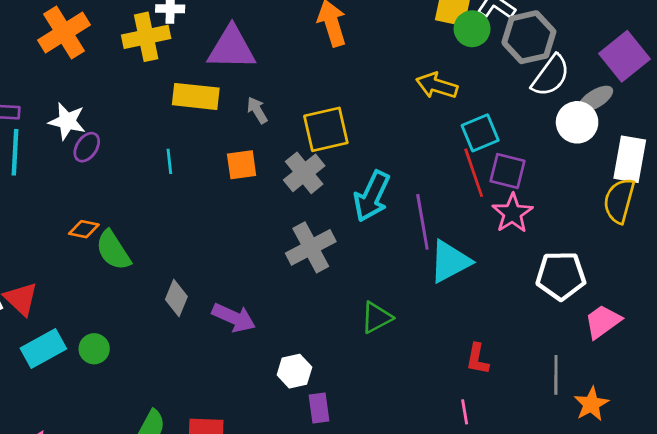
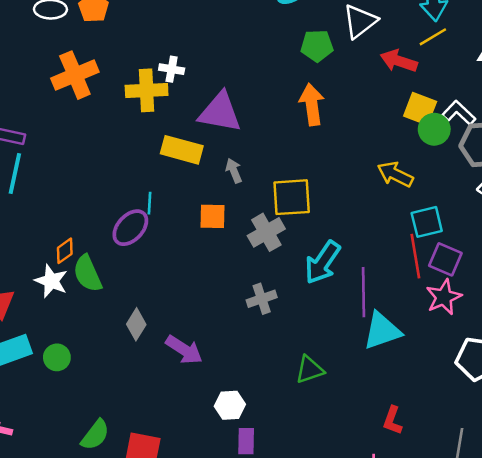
white star: (67, 121) -> (51, 281), moved
purple ellipse: (87, 147) -> (130, 228), moved, size x1.4
orange diamond: (84, 229) -> (65, 251), turned -56
gray cross: (311, 247) -> (262, 299), size x0.7

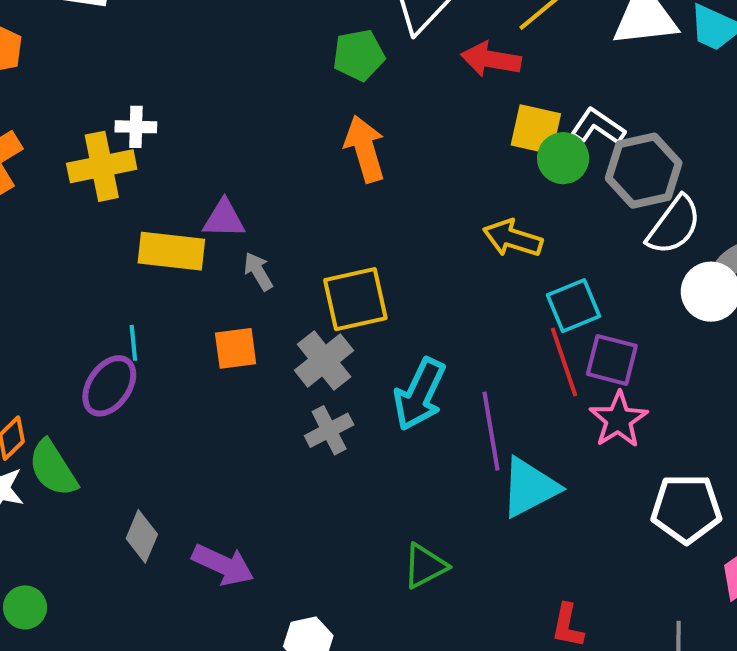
purple triangle: (220, 112) -> (224, 219), moved, size x0.6
gray cross: (262, 299) -> (329, 430), moved

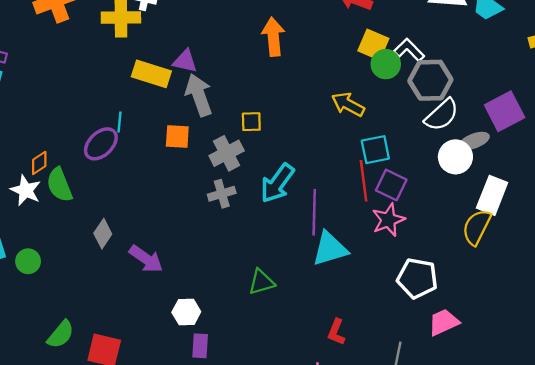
gray arrow: (258, 271) -> (199, 95), size x1.8
yellow square: (355, 299) -> (251, 122), size x0.6

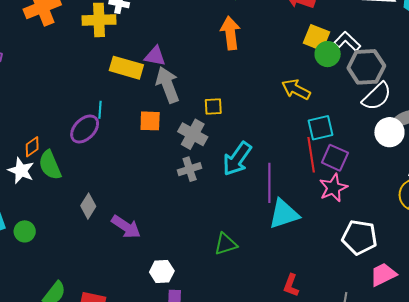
gray cross: (227, 153) -> (193, 134), turned -32

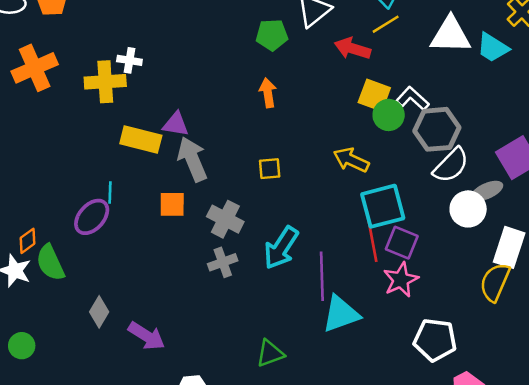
orange arrow: (230, 33) -> (268, 93), size x0.7
yellow square: (213, 107) -> (270, 169), moved
cyan square: (321, 128) -> (383, 206), size x1.4

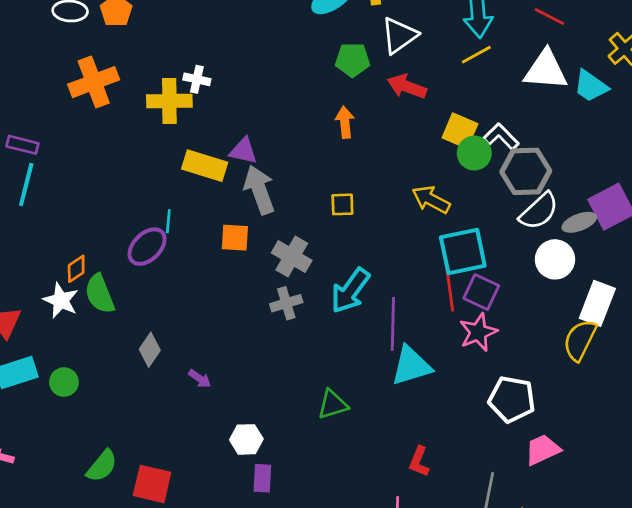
red arrow: (352, 48) -> (407, 87), moved
gray ellipse: (487, 191) -> (579, 222), moved
purple arrow: (147, 336) -> (200, 379), size x0.6

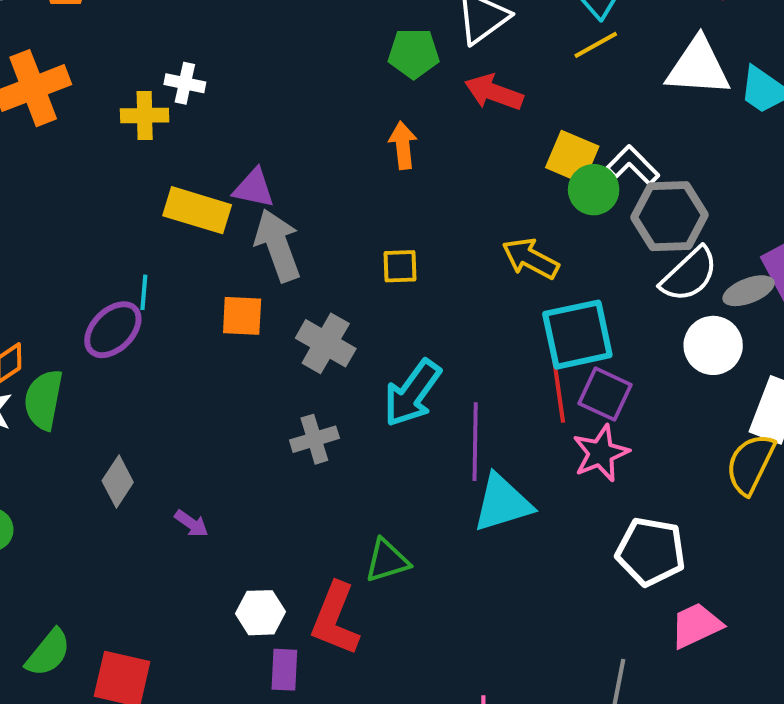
yellow cross: (169, 101) -> (145, 115), size x0.7
green semicircle: (100, 294) -> (44, 400), turned 33
gray cross: (286, 303) -> (314, 439), moved
red L-shape: (419, 462) -> (335, 619), moved, size x1.6

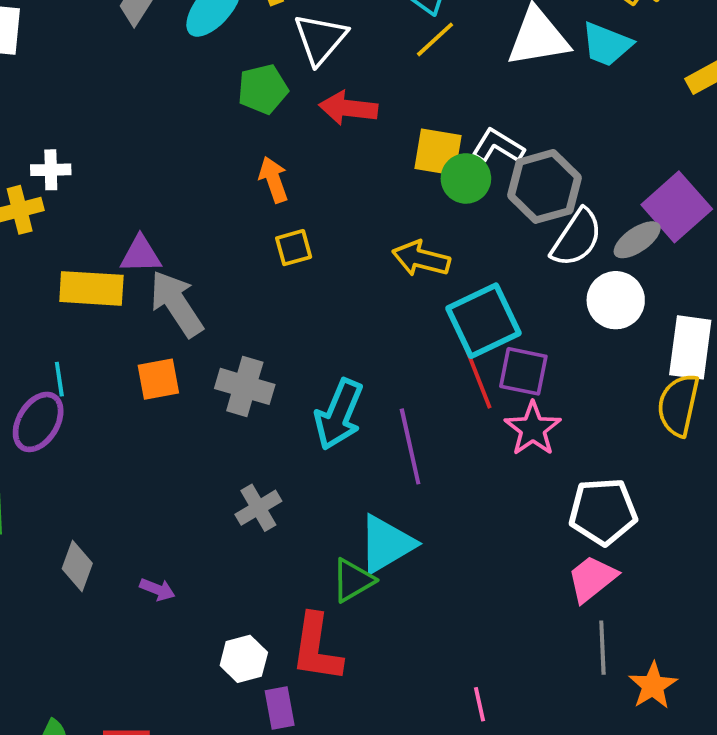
yellow square: (400, 266) -> (294, 248), moved
gray cross: (314, 439) -> (258, 508), moved
cyan triangle: (502, 503) -> (386, 544), moved
pink trapezoid: (696, 625) -> (592, 579), moved

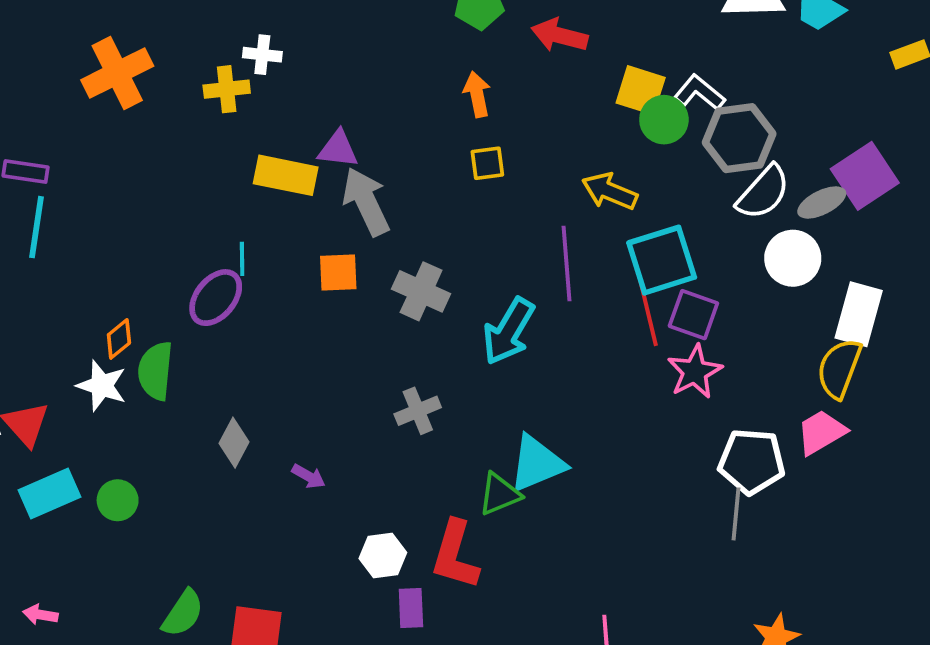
purple line: (410, 446) -> (567, 264), moved
pink trapezoid: (592, 579) -> (821, 432), moved
gray line: (602, 648) -> (736, 514), moved

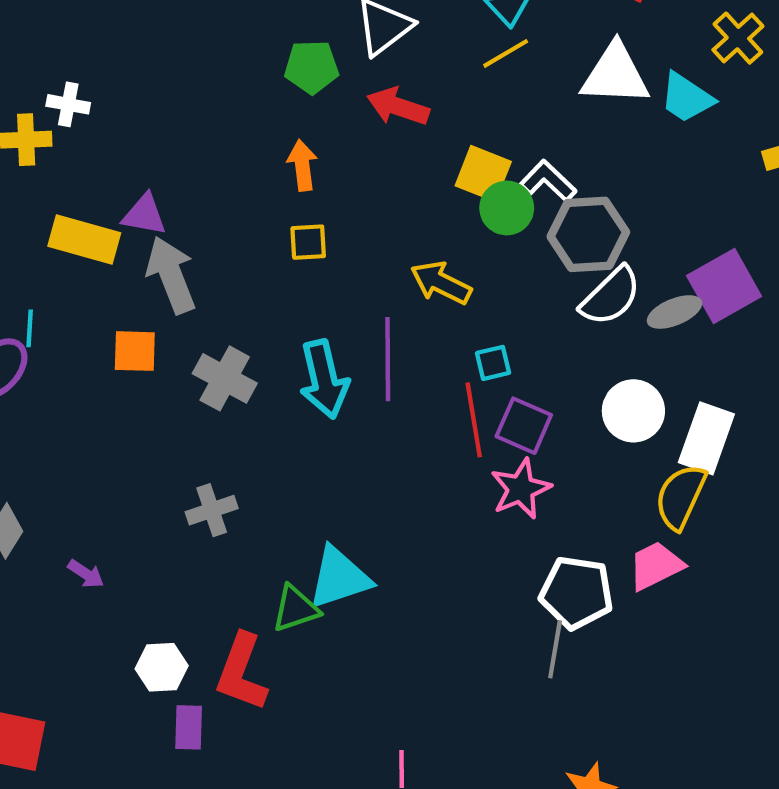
white circle: (793, 258) -> (633, 411), moved
cyan square: (662, 260) -> (493, 363), size x0.5
cyan arrow: (509, 331) -> (324, 379), moved, turned -48

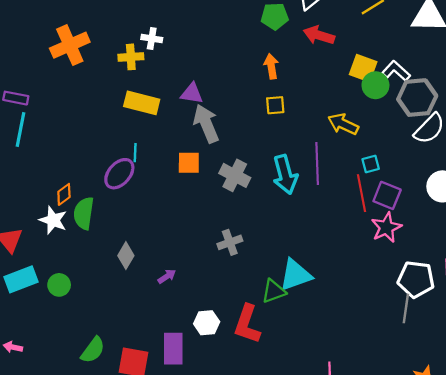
yellow rectangle: (84, 239) -> (142, 103), moved
purple arrow: (86, 574) -> (167, 276), turned -66
purple rectangle: (189, 727) -> (173, 349), moved, size x1.4

